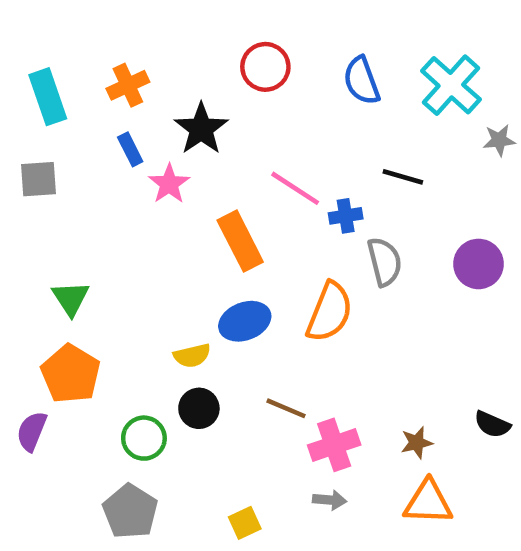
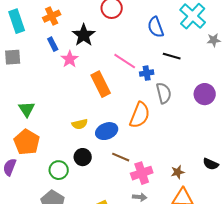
blue semicircle: (362, 81) -> (156, 27), moved
blue ellipse: (245, 321) -> (107, 131), moved
yellow semicircle: (192, 356) -> (80, 124), moved

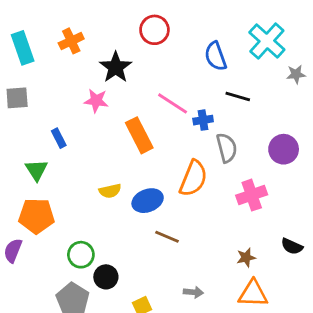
blue rectangle: (53, 44) -> (59, 138), moved
pink star: (70, 59) -> (96, 101), turned -30
orange pentagon: (27, 142) -> (37, 216), turned -30
black circle: (83, 157) -> (106, 277), moved
pink cross: (142, 173) -> (252, 195), moved

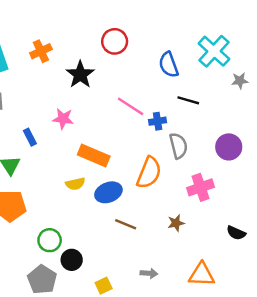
pink star: (96, 101) -> (63, 119), moved
orange rectangle: (139, 135) -> (94, 156), moved, turned -40
brown star: (246, 257) -> (176, 223), moved

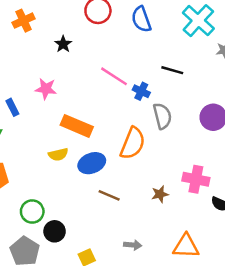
blue semicircle: (169, 65) -> (141, 19), moved
black star: (80, 75) -> (63, 44), size x0.6
blue cross: (158, 121) -> (141, 91), turned 35
pink cross: (201, 187) -> (196, 179), moved, turned 30

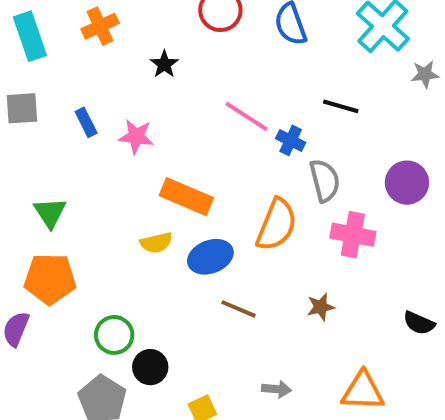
blue rectangle: (12, 107) -> (86, 122), moved
pink cross: (196, 179) -> (353, 235), moved

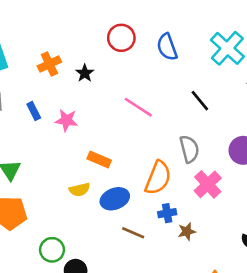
orange cross: (100, 26) -> (49, 64), moved
black line: (341, 106) -> (200, 101), turned 35
blue cross: (291, 140) -> (167, 213), moved, turned -36
orange rectangle: (186, 197) -> (99, 160), size x0.7
pink cross: (353, 235) -> (208, 184), turned 36

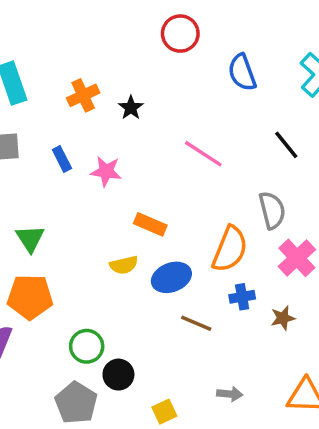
red circle: (121, 38) -> (180, 34), moved
brown star: (187, 231) -> (283, 318), moved

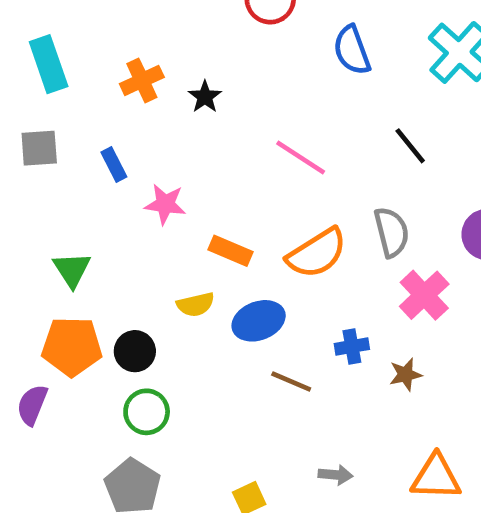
pink star: (106, 171) -> (165, 204), moved
orange semicircle: (230, 249) -> (317, 253), moved, turned 36
black circle: (118, 375) -> (135, 351), moved

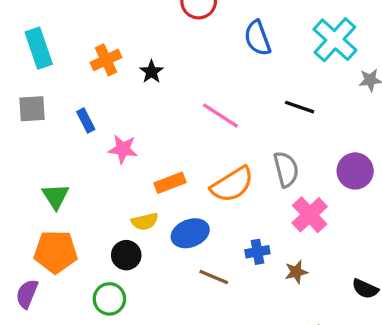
black line: (410, 146) -> (300, 107), turned -32
orange rectangle: (231, 251) -> (170, 183), turned -44
black circle: (135, 351) -> (126, 255), moved

